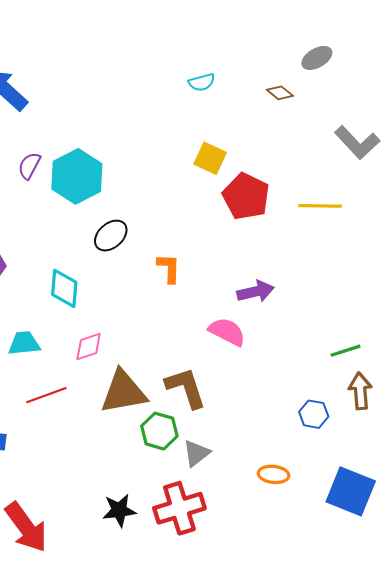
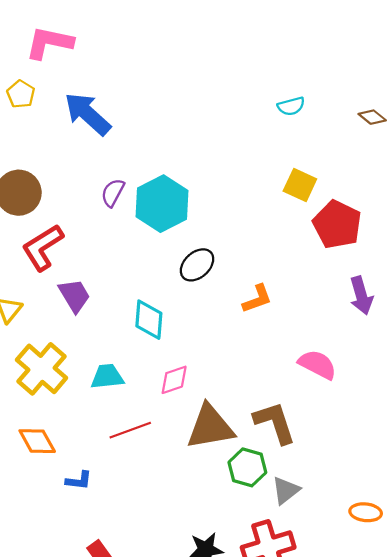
orange L-shape: (169, 268) -> (257, 299), turned 68
purple arrow: (256, 292) -> (361, 296), moved, turned 87

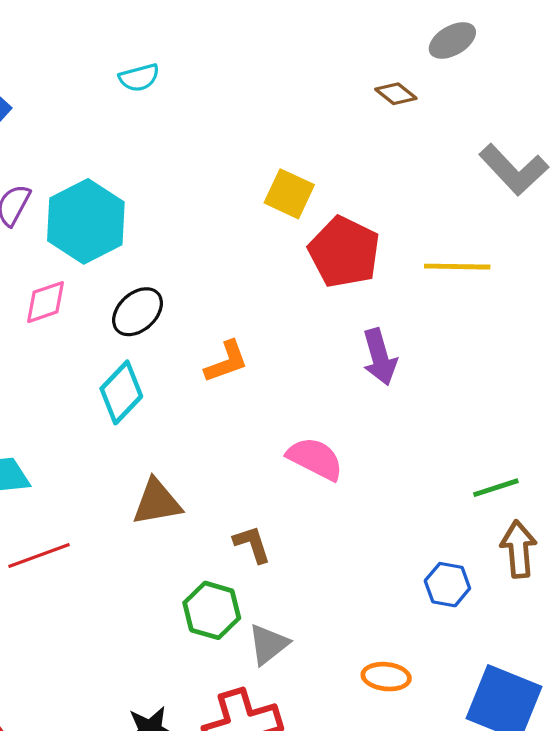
cyan semicircle: (291, 106) -> (139, 78), moved
cyan diamond: (149, 320) -> (121, 392), moved, turned 39
pink diamond: (174, 380) -> (45, 302), moved
brown L-shape: (275, 423) -> (252, 544), size x0.6
brown triangle: (210, 427) -> (157, 502), moved, size x0.7

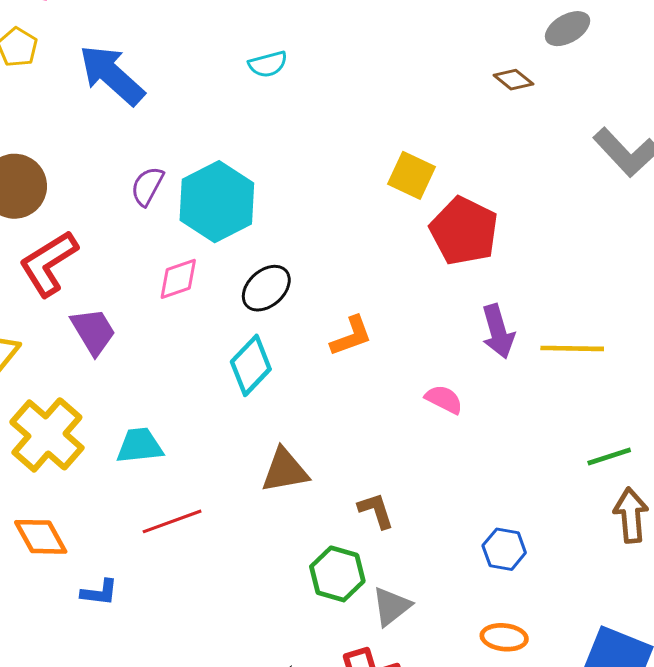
yellow line: (457, 267) -> (572, 348), moved
pink semicircle: (315, 459) -> (444, 399), moved, size x0.7
blue hexagon: (447, 585) -> (504, 549), moved

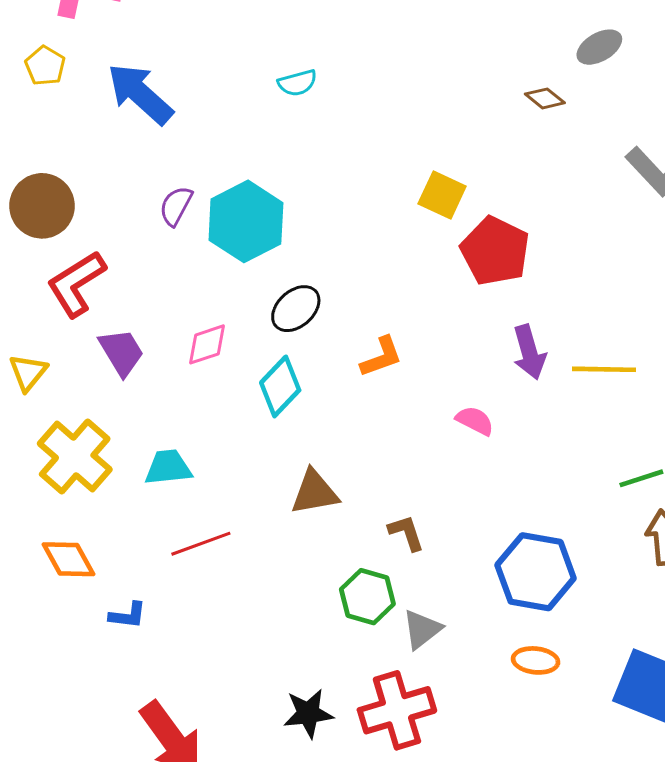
pink diamond: (178, 279) -> (207, 344), moved
blue hexagon: (504, 549) -> (536, 572), size x1.8

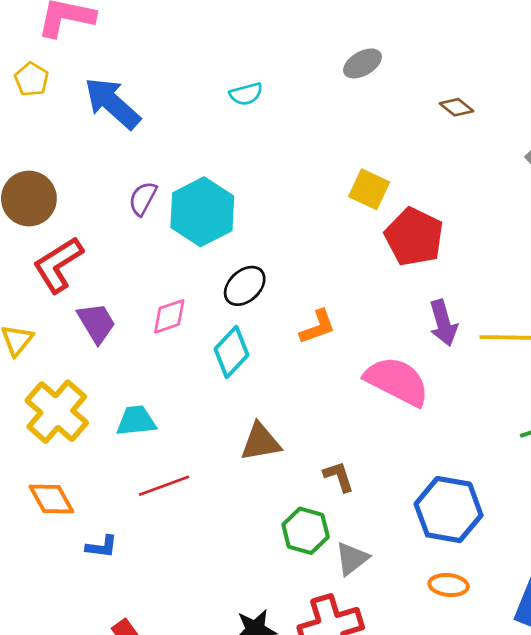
gray ellipse: (599, 47) -> (363, 63), moved
pink semicircle: (475, 421) -> (397, 381), size x2.0

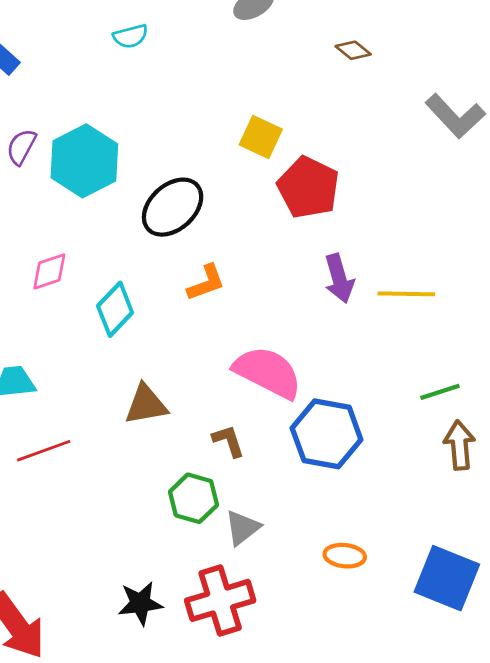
black ellipse: (245, 286) -> (173, 207), moved, size x1.4
pink semicircle: (397, 381) -> (268, 372), moved
blue hexagon: (449, 510) -> (327, 434), moved

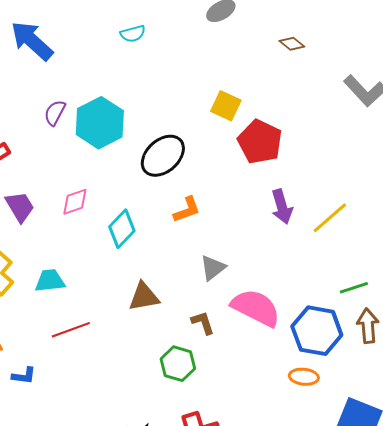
yellow line: (406, 294) -> (330, 218), turned -42
pink semicircle: (268, 372) -> (256, 308), moved
blue hexagon: (327, 434) -> (317, 331), moved
gray triangle: (243, 528) -> (213, 268), moved
orange ellipse: (345, 556) -> (304, 377), moved

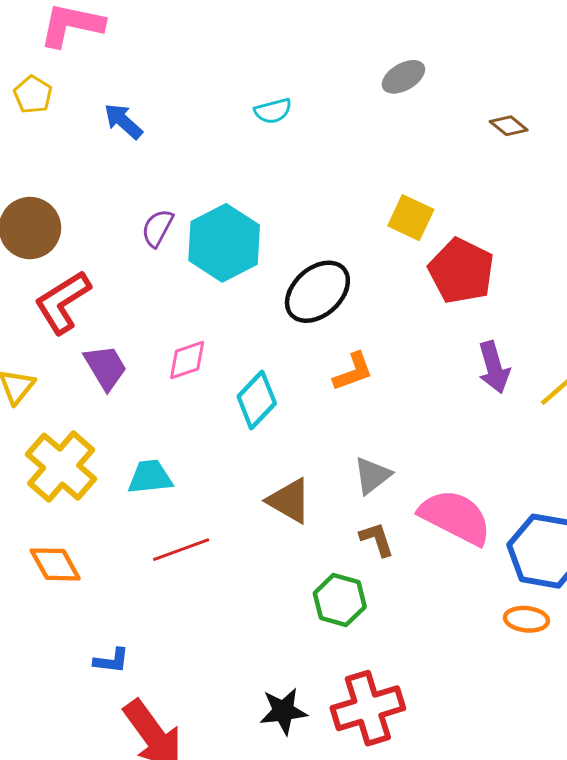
blue arrow: (32, 41) -> (123, 121), size x0.6
gray triangle: (213, 268) -> (372, 476), moved
brown triangle: (144, 297) -> (289, 501), turned 40
blue L-shape: (24, 376) -> (111, 661), moved

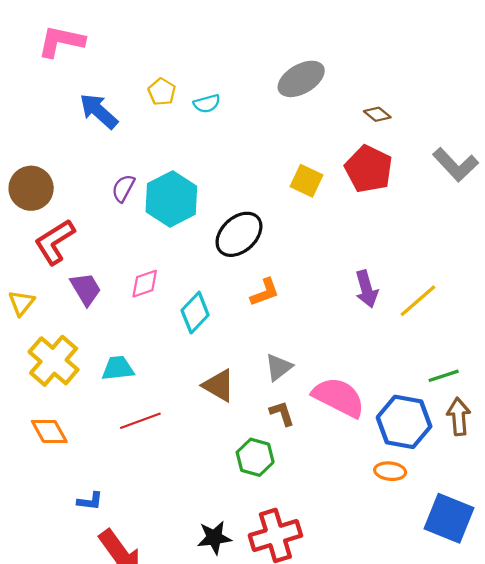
gray ellipse: (403, 77) -> (301, 79), size x1.5
yellow pentagon: (33, 95) -> (162, 92), moved
blue arrow: (123, 121) -> (99, 111), size x1.4
red pentagon: (461, 271) -> (369, 169), moved

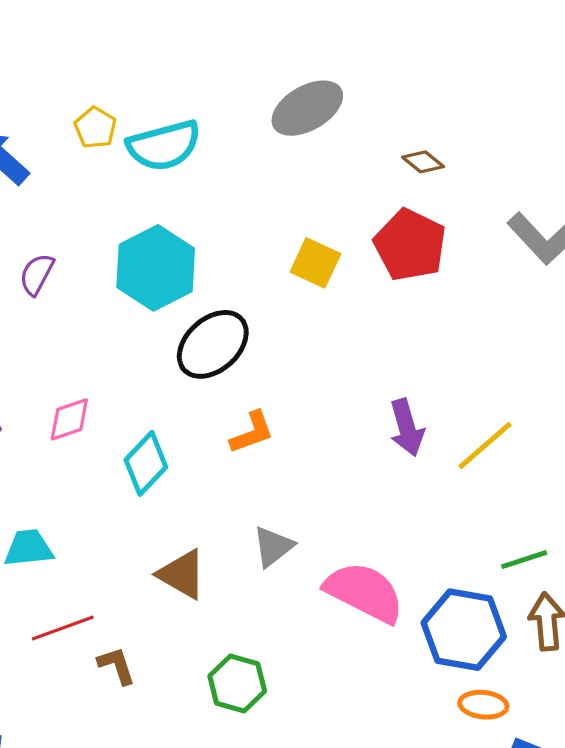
cyan semicircle: (207, 104) -> (164, 146), size x1.8
cyan hexagon: (171, 199) -> (156, 268), moved
brown L-shape: (282, 413) -> (117, 666), moved
orange ellipse: (390, 471) -> (483, 705), moved

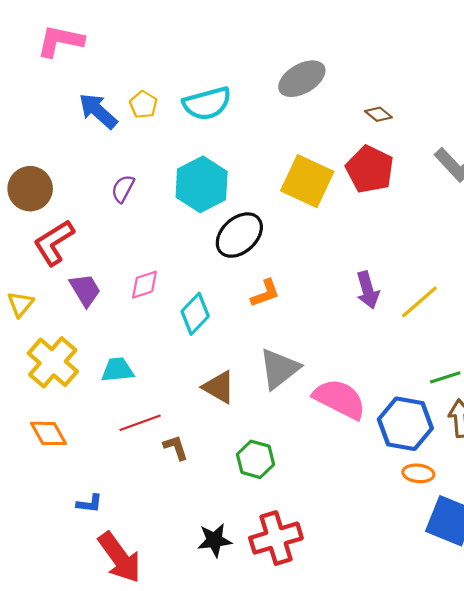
yellow pentagon: (95, 128) -> (143, 105), moved
yellow square: (315, 263) -> (307, 181), size x1.6
gray triangle: (273, 547) -> (279, 369), size x1.5

